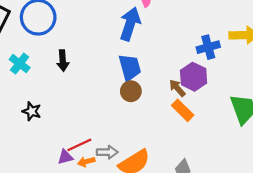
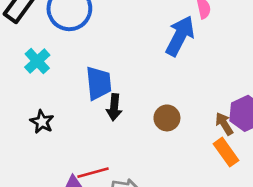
black arrow: (63, 61) -> (114, 107), moved
blue trapezoid: (130, 67) -> (99, 83), moved

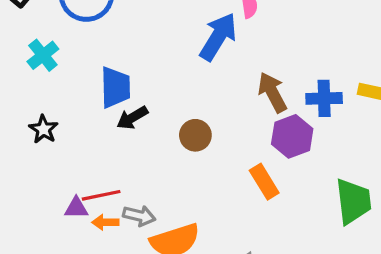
black arrow: (114, 107) -> (132, 118), turned 50
brown arrow: (224, 124) -> (272, 92), moved, size x1.4

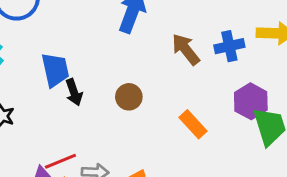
black arrow: (132, 118) -> (74, 92), turned -68
purple hexagon: (292, 136) -> (251, 101), moved

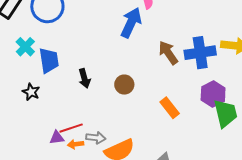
blue cross: (229, 46) -> (200, 53), size x1.4
blue trapezoid: (55, 70) -> (49, 60), moved

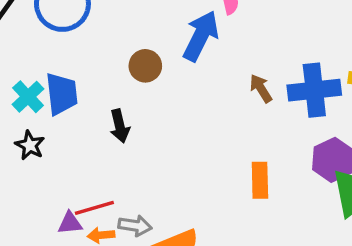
cyan cross: (25, 47) -> (28, 97), moved
brown arrow: (168, 53) -> (261, 88), size x0.7
brown circle: (124, 85) -> (145, 66), moved
orange rectangle: (170, 108) -> (260, 180), turned 35

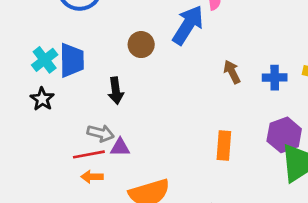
blue cross: (314, 90) -> (275, 78), size x0.6
purple triangle: (70, 223) -> (120, 147), moved
gray arrow: (135, 226) -> (101, 133), moved

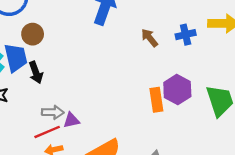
brown circle: (141, 45) -> (33, 34), moved
black arrow: (116, 91) -> (36, 72), moved
purple hexagon: (284, 135) -> (177, 89), moved

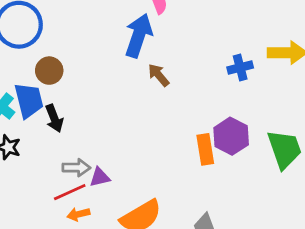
brown arrow: (149, 38) -> (159, 75), moved

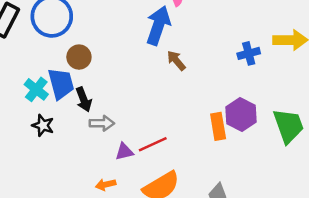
gray arrow: (76, 168) -> (102, 123), moved
red line: (70, 192) -> (153, 144), moved

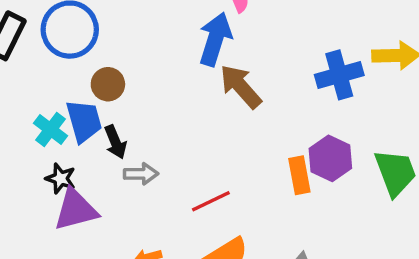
blue cross: (249, 53) -> (339, 75), size x1.5
brown arrow: (176, 61) -> (241, 86), size x1.6
purple triangle: (124, 152) -> (76, 210), moved, size x1.8

